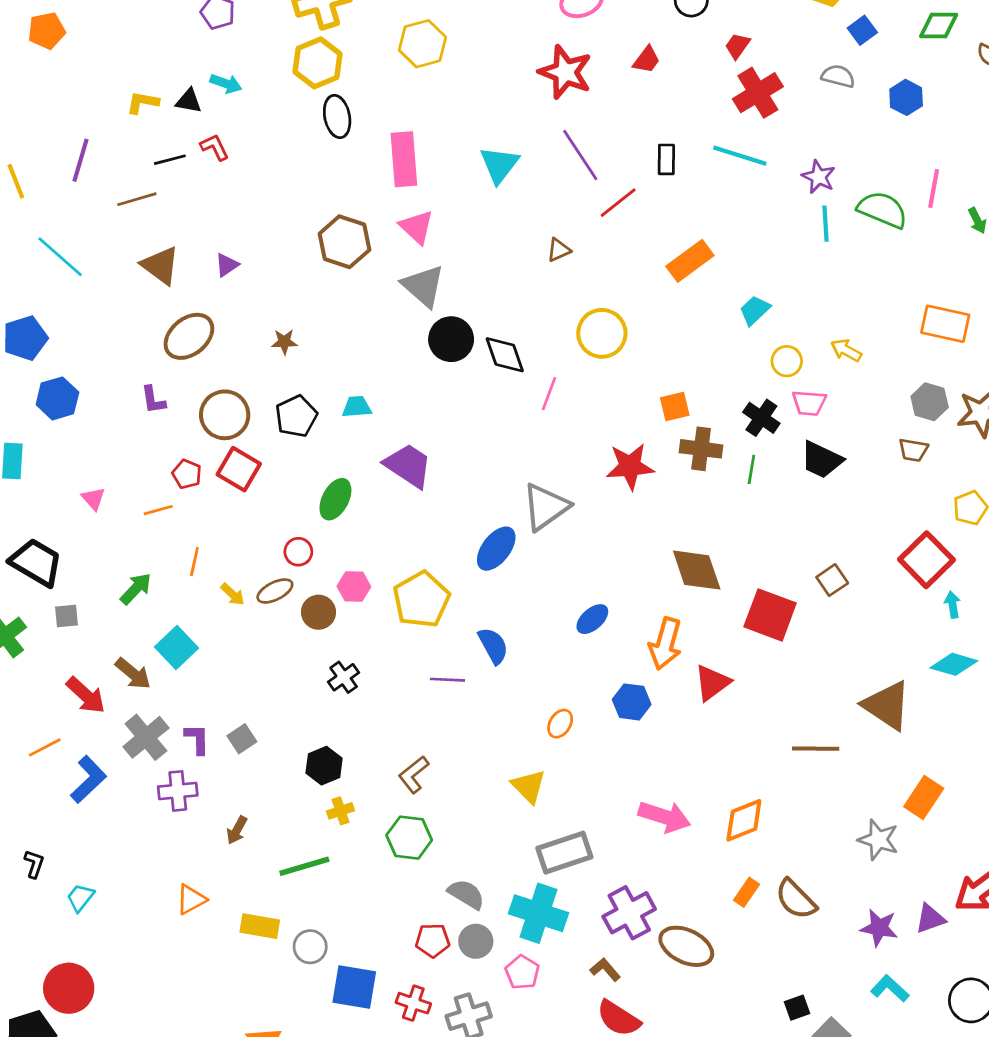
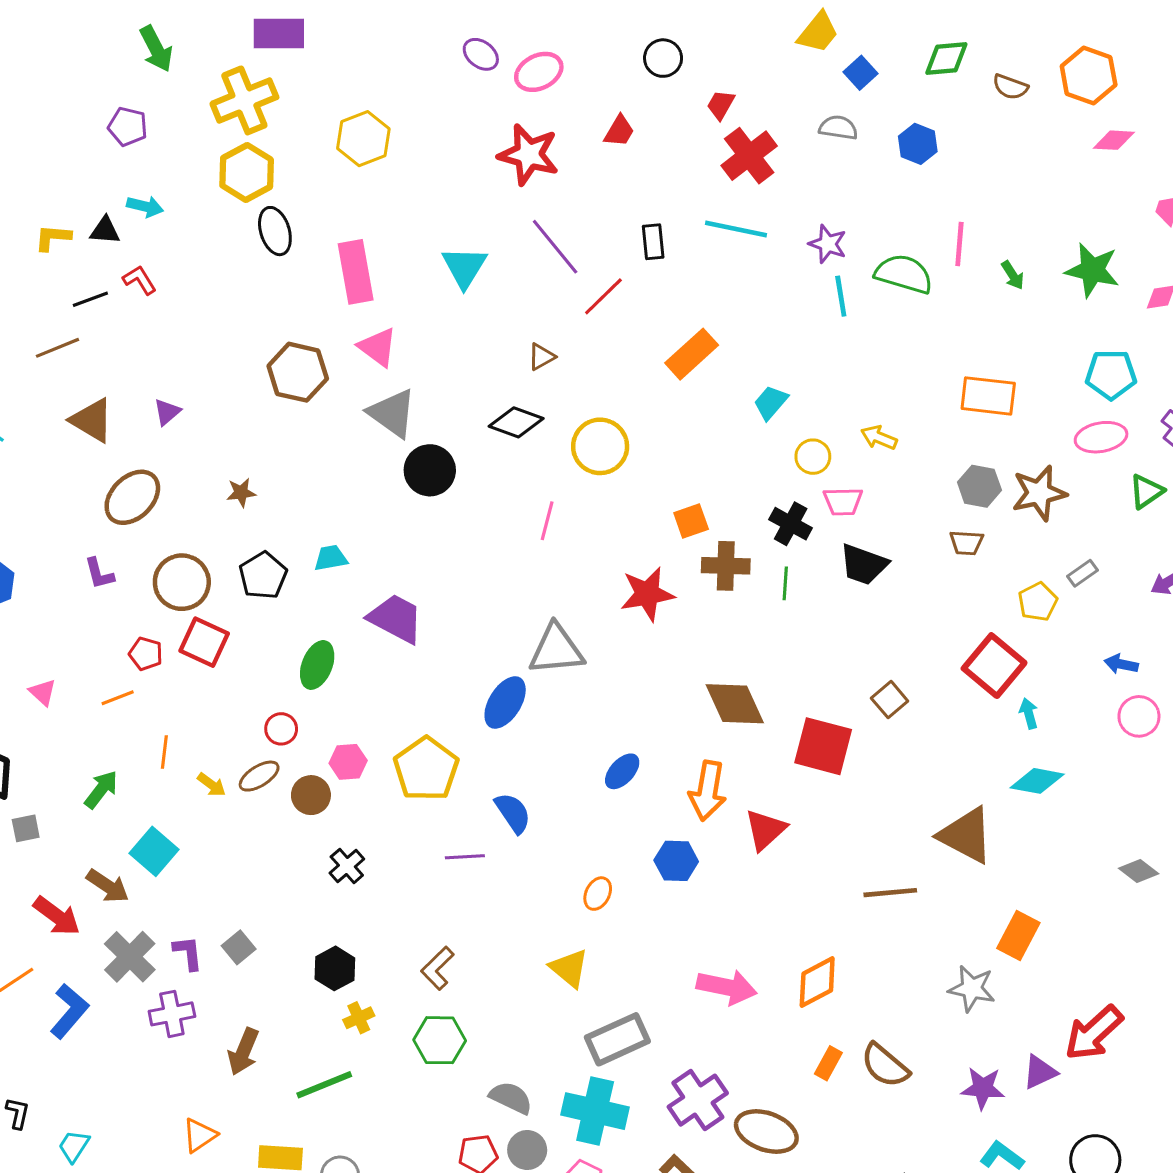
black diamond: (505, 355) -> (516, 422), moved, turned -45
gray triangle: (546, 507) -> (556, 650), turned 36
brown arrow: (237, 830) -> (243, 1052), size x1.4

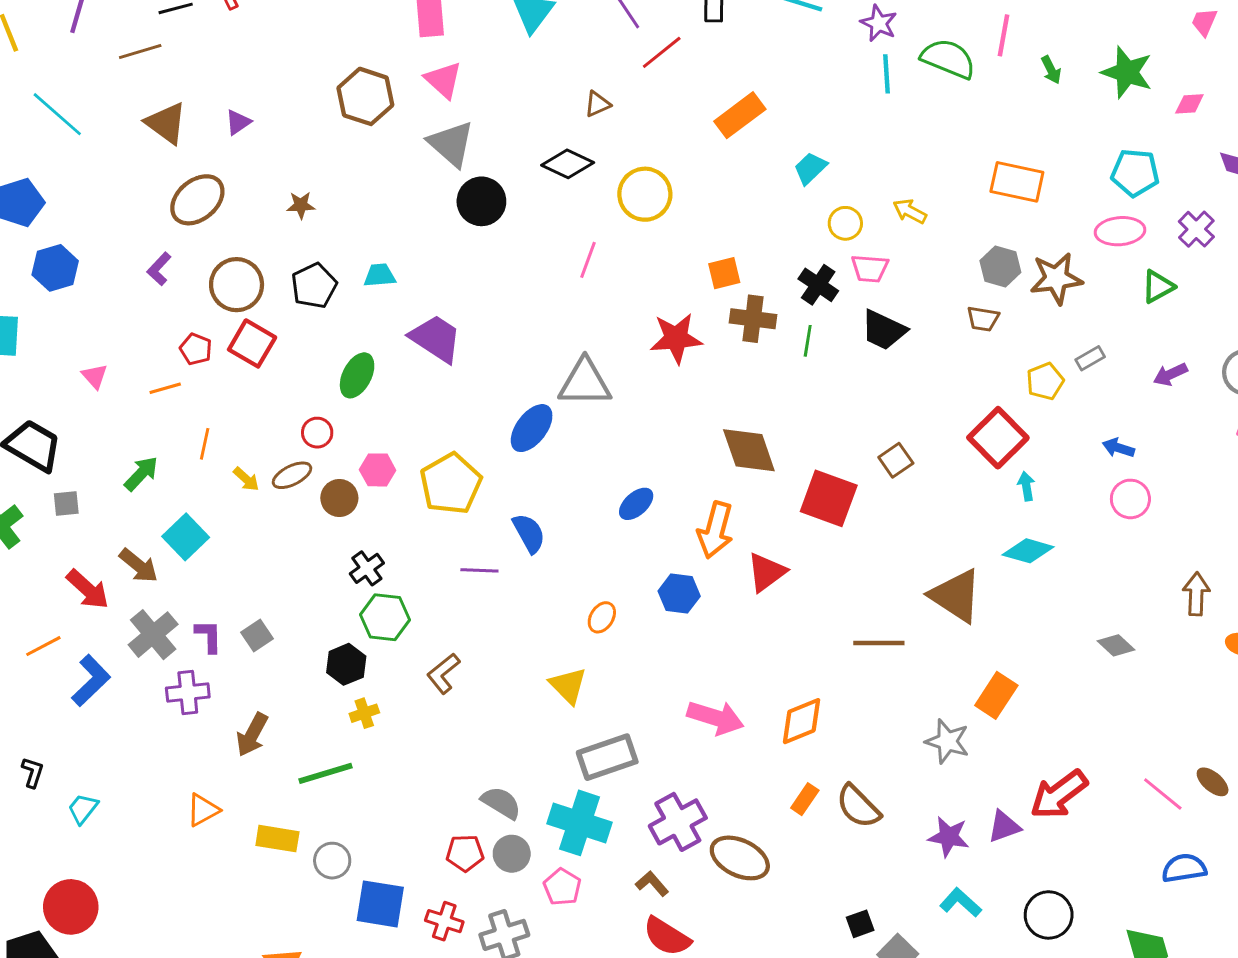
purple L-shape: (99, 573) -> (159, 269), turned 52
green hexagon: (440, 1040) -> (385, 617), moved

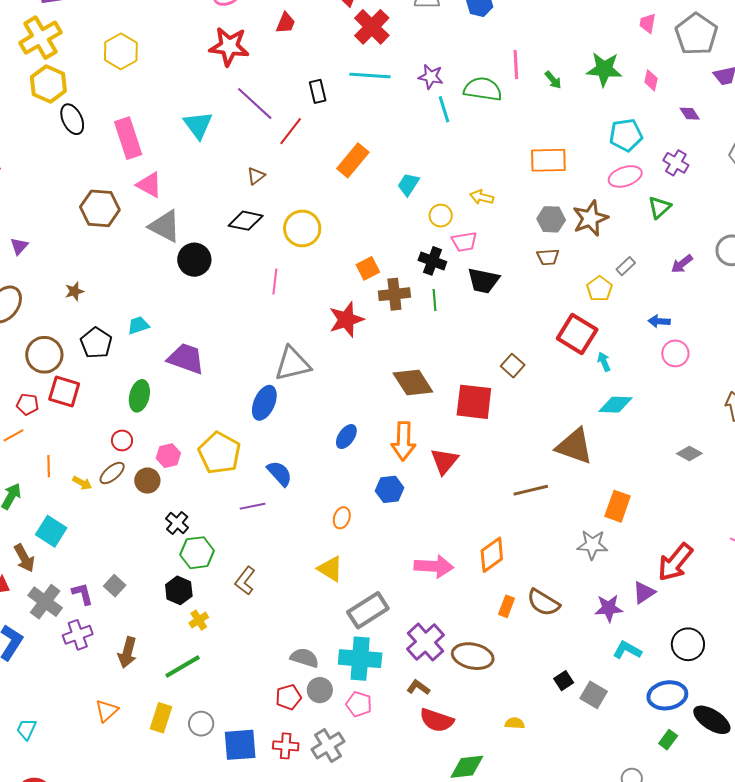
pink diamond: (1189, 104) -> (651, 80), turned -60
brown arrow: (139, 566) -> (24, 558), turned 36
yellow rectangle: (277, 839) -> (161, 718), turned -68

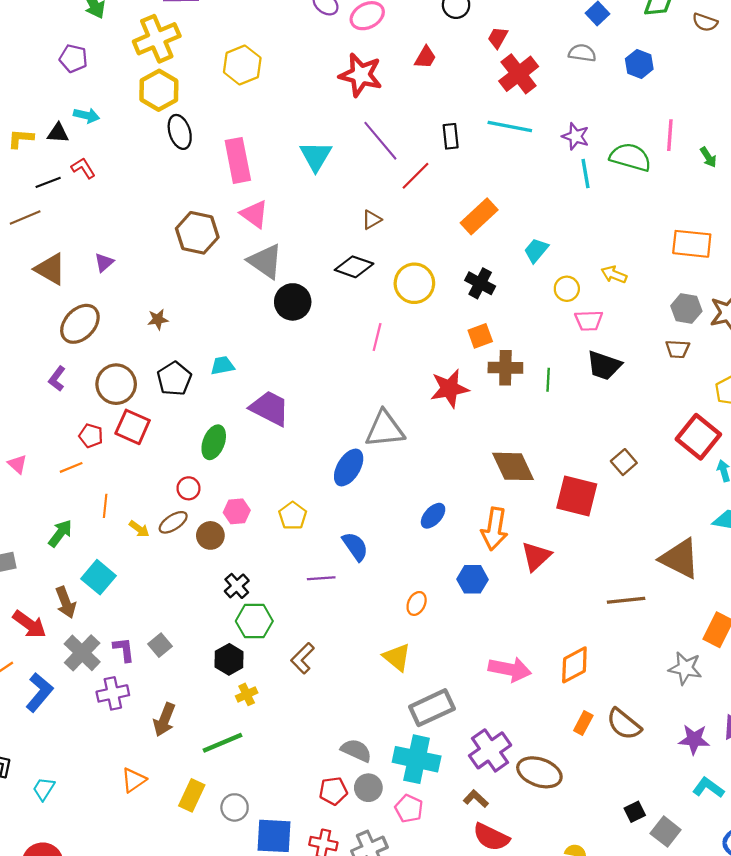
black cross: (432, 261) -> (480, 283), moved
yellow pentagon: (219, 453) -> (293, 516), size x0.6

